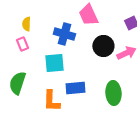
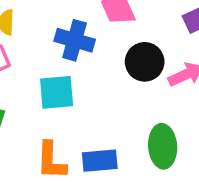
blue rectangle: (75, 88) -> (100, 161), moved

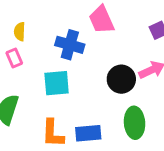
black circle: (145, 62) -> (121, 79), moved

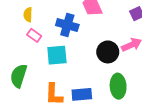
pink rectangle: (14, 58) -> (34, 35), moved, turned -32

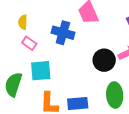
cyan square: (57, 55) -> (41, 71), moved

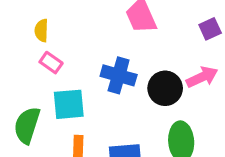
blue cross: (63, 33) -> (119, 75), moved

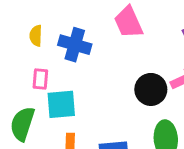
pink rectangle: (51, 63) -> (40, 79), moved, turned 60
blue cross: (119, 75) -> (75, 45), moved

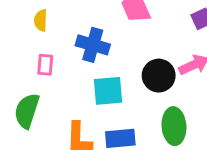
blue cross: (75, 45) -> (93, 45), moved
cyan square: (61, 104) -> (108, 91), moved

